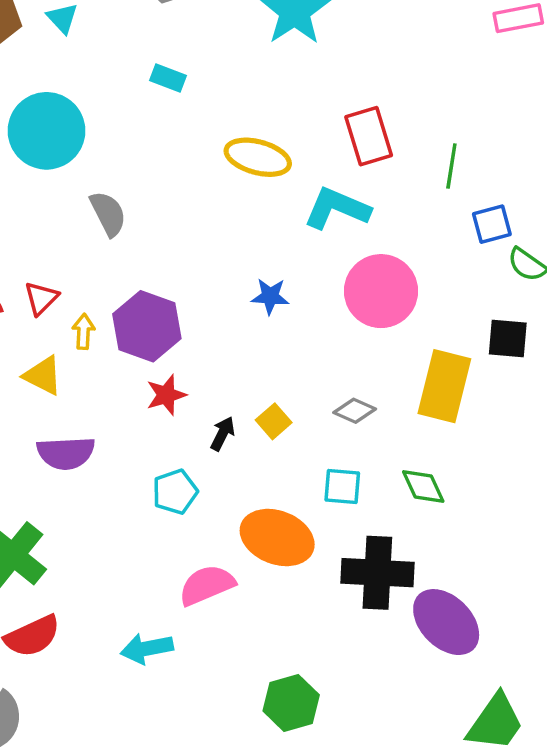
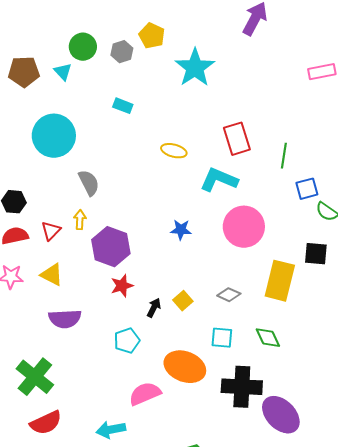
yellow ellipse: (258, 157) -> (174, 151), size x0.7
yellow arrow: (83, 332) -> (80, 220), moved

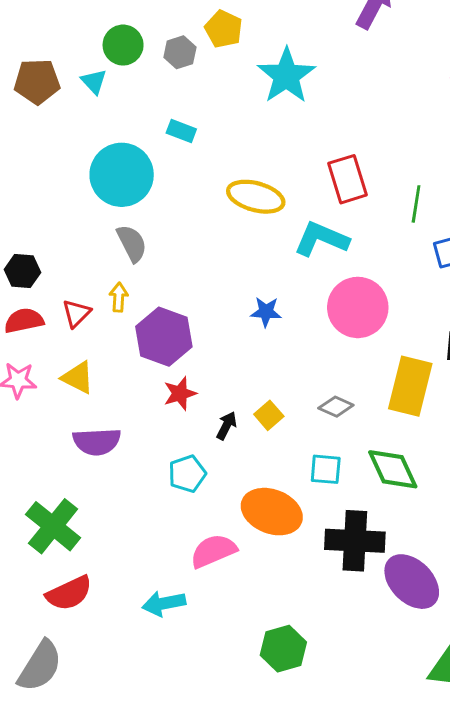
cyan circle: (54, 136) -> (122, 175), moved
yellow ellipse: (174, 151) -> (256, 197), size x1.5
green diamond: (268, 338) -> (393, 469), size x1.4

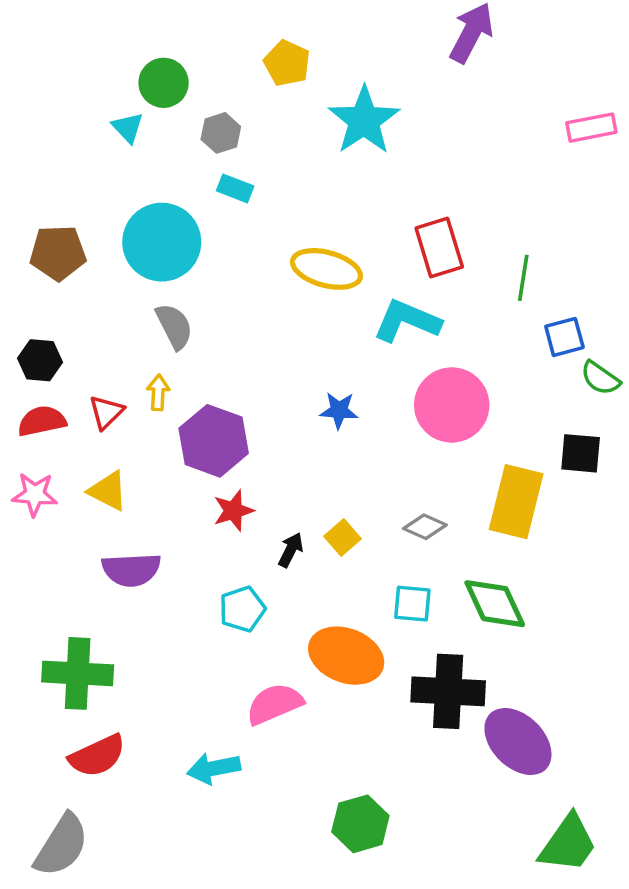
gray hexagon: (180, 52) -> (221, 133), moved
brown pentagon: (37, 81) -> (58, 253), moved
green cross: (53, 526) -> (78, 673), turned -36

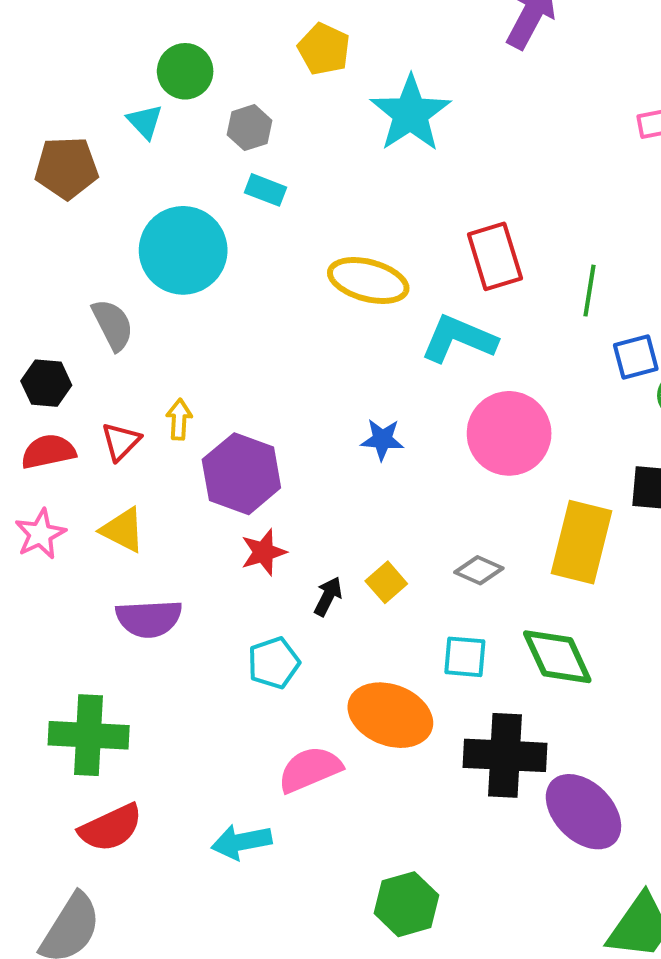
brown pentagon: (58, 253) -> (66, 168), moved
gray semicircle: (174, 326) -> (113, 325), moved
pink star: (35, 494) -> (40, 534), turned -30

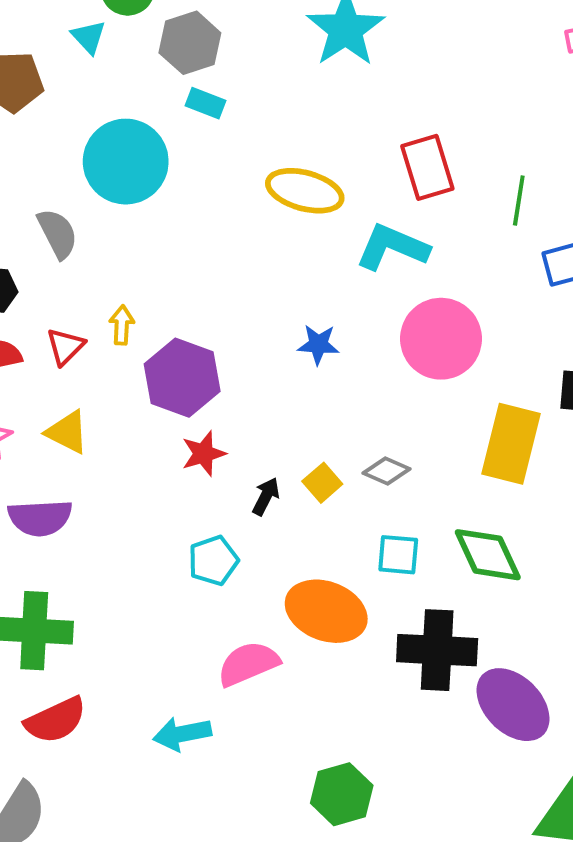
gray hexagon: (249, 128) -> (190, 43), size x1.4
gray diamond: (479, 570) -> (386, 471), moved
purple semicircle: (149, 619) -> (40, 518), moved

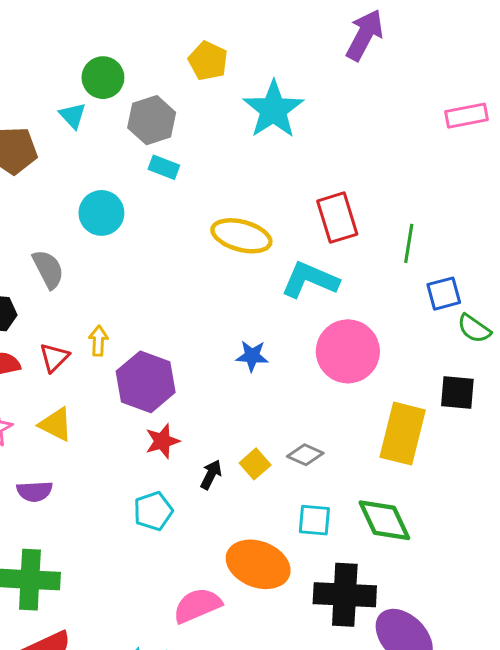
cyan circle: (126, 162) -> (101, 213), size x0.7
purple semicircle: (40, 518) -> (35, 491), size x0.7
cyan pentagon: (213, 561) -> (153, 511), moved

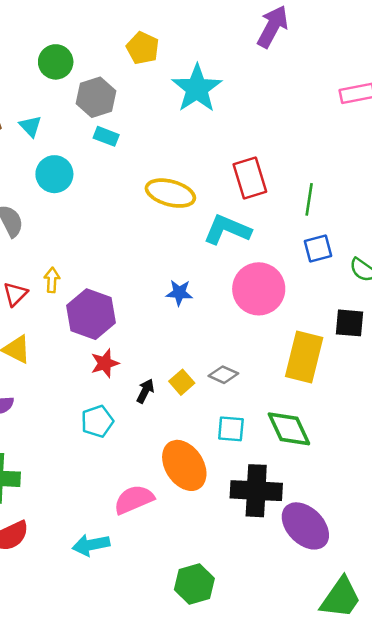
cyan triangle: (73, 116) -> (30, 126), moved
blue square: (444, 294) -> (318, 249), moved
orange ellipse: (258, 564) -> (184, 465), turned 36

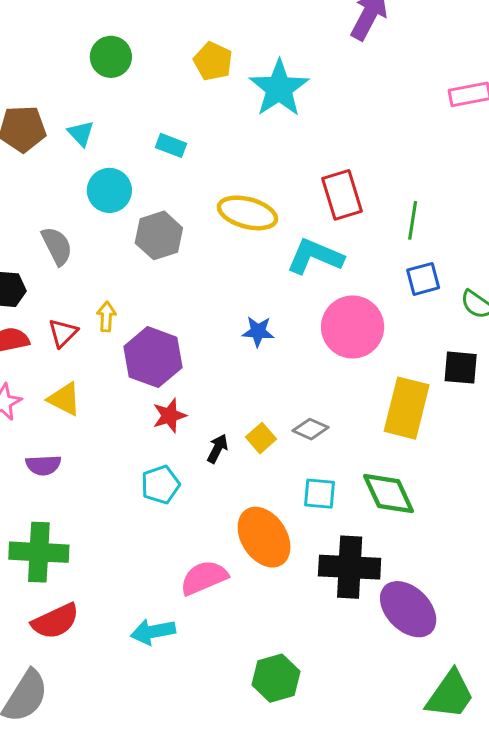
yellow pentagon: (143, 48) -> (213, 61), moved
gray hexagon: (96, 97) -> (159, 235), moved

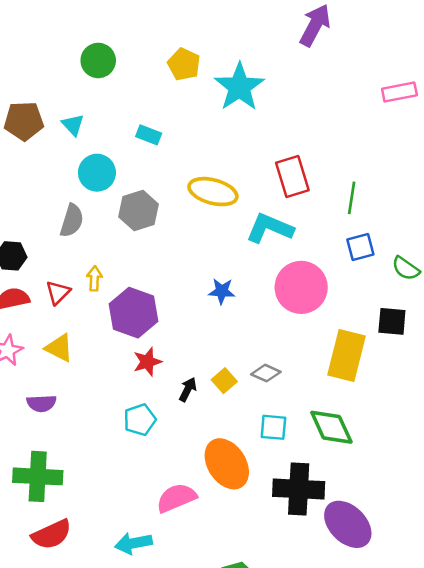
gray semicircle: (57, 246) -> (72, 221), moved, turned 44

